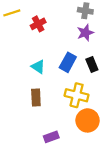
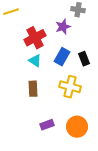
red cross: (38, 24) -> (35, 38), moved, size x1.5
purple star: (85, 33) -> (63, 27), moved
orange circle: (88, 120) -> (77, 127), moved

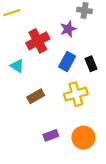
cyan triangle: (35, 61) -> (17, 66), moved
yellow cross: (70, 87) -> (76, 94), turned -30
brown rectangle: (33, 89) -> (36, 96), turned 63

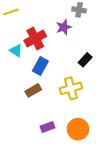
blue rectangle: (67, 62) -> (40, 66), moved
black rectangle: (91, 64) -> (85, 60), turned 64
cyan triangle: (17, 66) -> (16, 51), moved

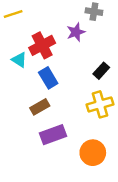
blue rectangle: (40, 66) -> (48, 78), turned -60
yellow cross: (71, 88) -> (100, 104), moved
purple rectangle: (47, 127) -> (53, 135), moved, size x1.5

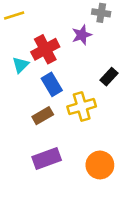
cyan triangle: (19, 60) -> (21, 65), turned 42
yellow cross: (100, 104) -> (82, 106), moved
purple rectangle: (53, 135) -> (47, 158), moved

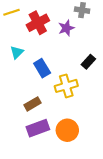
red cross: (45, 49) -> (38, 23), moved
brown rectangle: (43, 116) -> (33, 104), moved
orange circle: (100, 165) -> (67, 130), moved

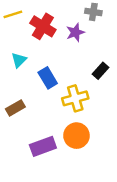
red cross: (38, 23) -> (43, 26), turned -30
brown rectangle: (33, 104) -> (15, 108), moved
orange circle: (67, 130) -> (76, 136), moved

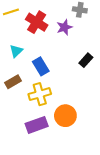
yellow cross: (75, 98) -> (40, 94), moved
brown rectangle: (15, 108) -> (13, 82), moved

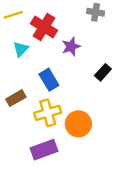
purple star: (64, 27) -> (71, 47), moved
cyan triangle: (16, 51) -> (21, 49), moved
orange circle: (65, 116) -> (78, 124), moved

